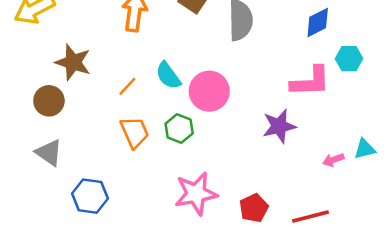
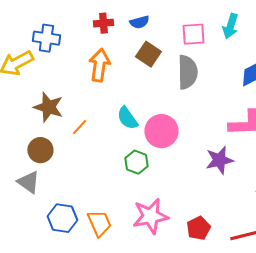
orange line: (127, 86) -> (79, 127), moved
brown circle: (49, 101) -> (40, 150), moved
orange trapezoid: (135, 132) -> (99, 223), moved

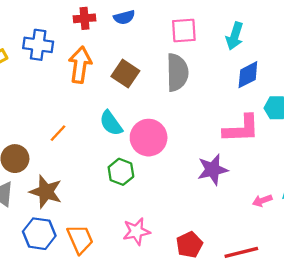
cyan arrow: (230, 26) -> (235, 36), moved
blue cross: (46, 38) -> (38, 45), moved
brown square: (148, 54) -> (125, 74), moved
brown star: (48, 107) -> (46, 192), moved
pink star: (150, 216) -> (136, 231), size x0.7

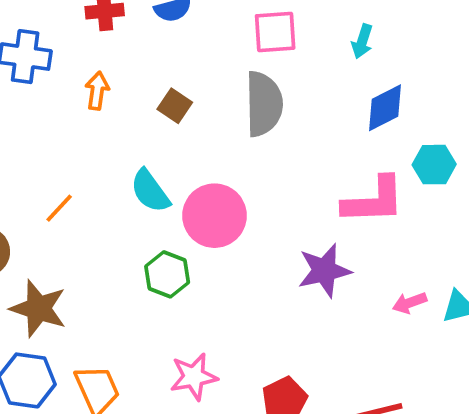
cyan arrow: (235, 36) -> (362, 41), size x0.7
orange arrow: (80, 65) -> (97, 91), size x0.6
brown square: (125, 74) -> (175, 106), size x0.7
pink arrow: (262, 201) -> (410, 303), moved

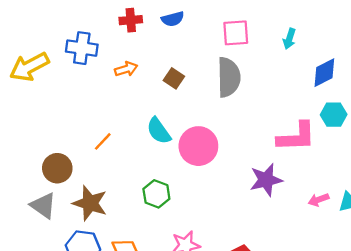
orange arrow: (97, 91) -> (126, 69), turned 65
blue diamond: (385, 108) -> (324, 73), moved
green hexagon: (167, 274) -> (156, 194), moved

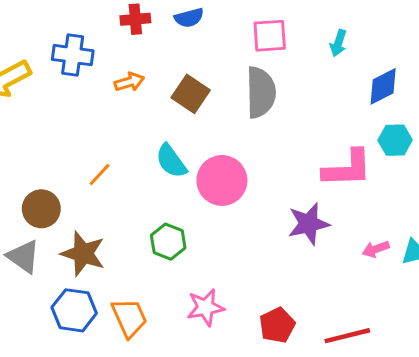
brown square: (174, 78) -> (191, 94), size x1.4

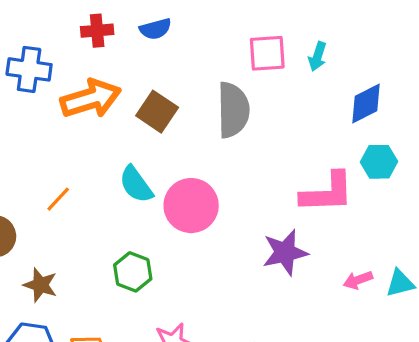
pink square: (270, 36) -> (267, 53), moved
orange arrow: (129, 82) -> (91, 99), size x1.8
brown star: (83, 254) -> (40, 285), size x0.7

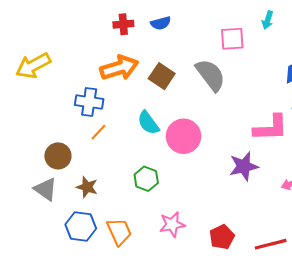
cyan arrow: (317, 56) -> (268, 20), moved
blue cross: (29, 69) -> (89, 102), moved
gray semicircle: (233, 110) -> (210, 75), turned -36

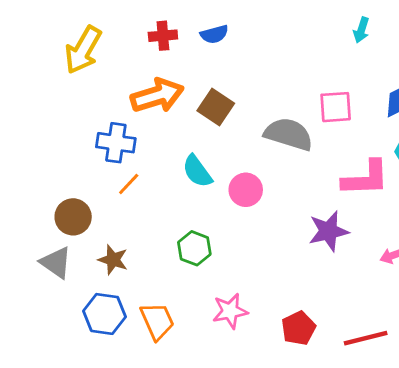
pink square: (232, 39) -> (336, 107), moved
yellow arrow: (33, 66) -> (83, 50), moved, turned -32
gray semicircle: (210, 75) -> (289, 134), moved, turned -36
pink circle: (184, 136) -> (246, 190), size x0.7

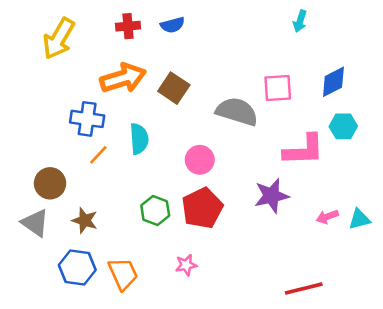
cyan semicircle: (197, 171) -> (139, 139), moved, turned -148
pink star: (230, 311) -> (186, 265), size x0.7
red pentagon: (299, 328) -> (202, 208), moved, size x1.4

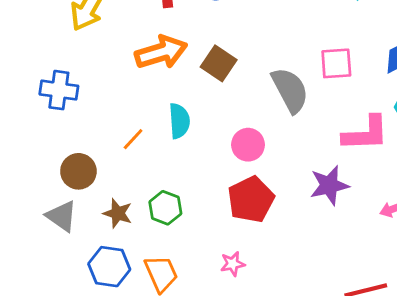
gray semicircle: (237, 112) -> (290, 90), turned 45
blue cross: (87, 119) -> (59, 90), moved
green hexagon: (155, 211) -> (165, 208), moved

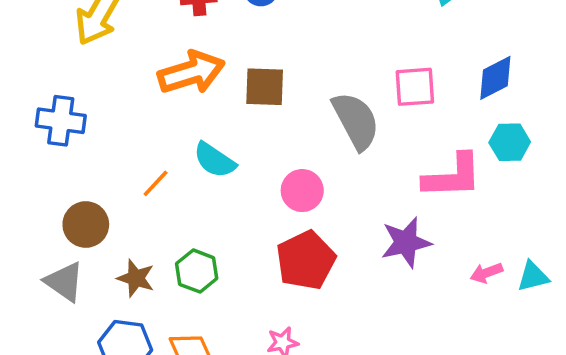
brown square: (219, 63) -> (265, 87), turned -32
cyan semicircle: (179, 121) -> (215, 160), turned 128

